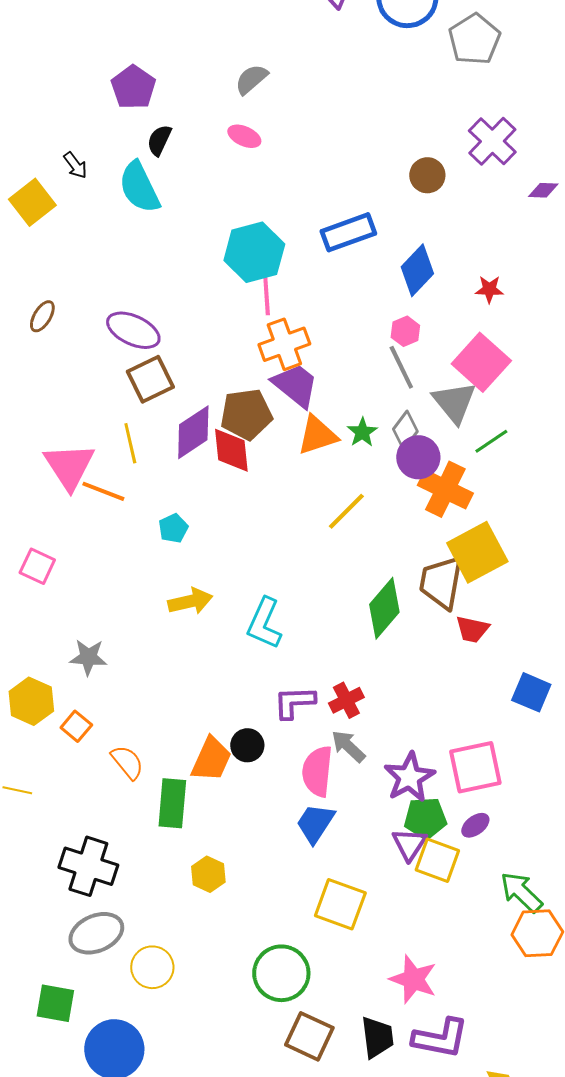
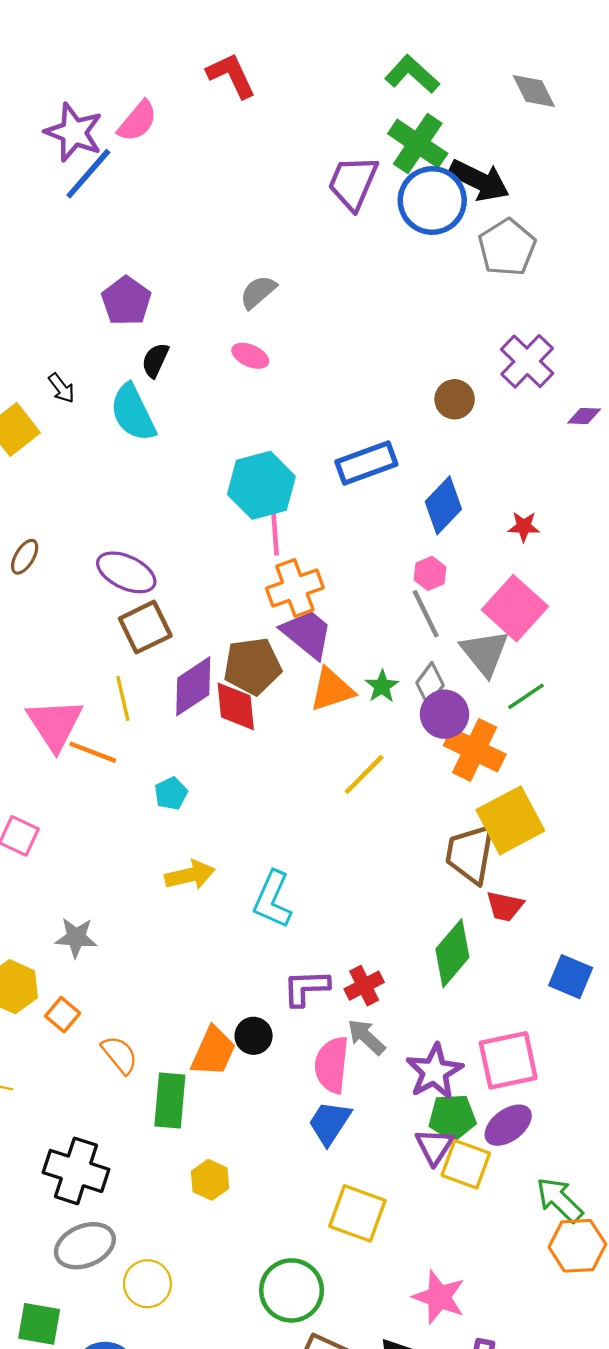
green diamond: (384, 608) -> (452, 953), moved
purple ellipse: (475, 825) -> (508, 1125), size x1.5

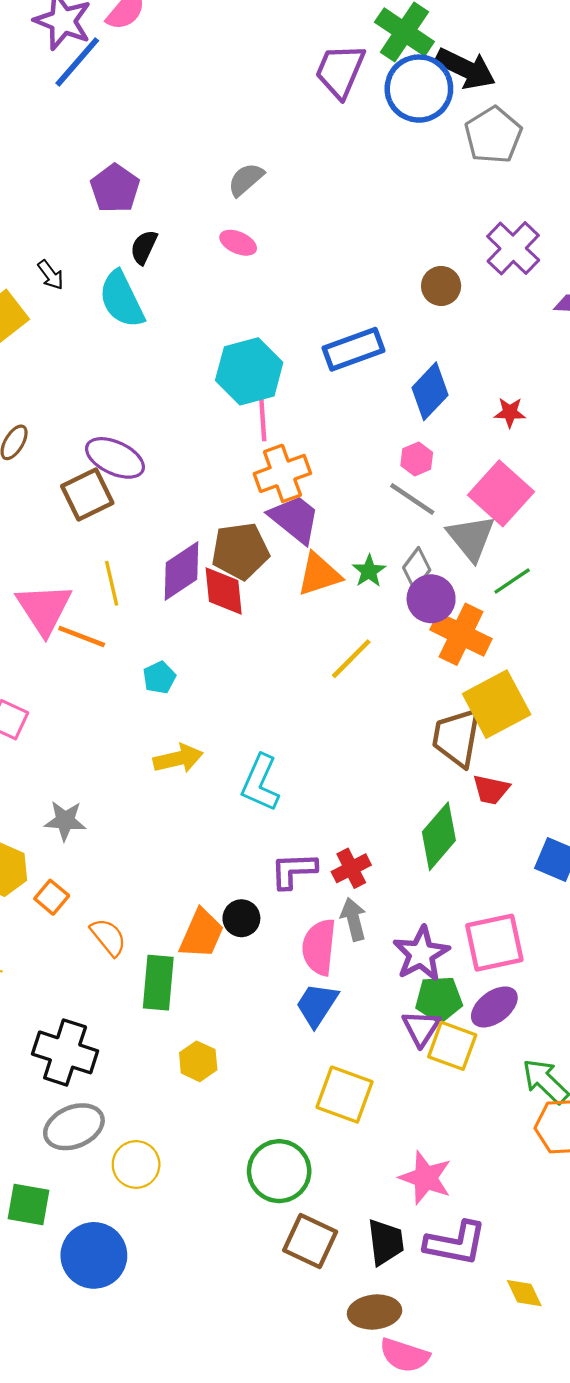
gray line: (426, 614) -> (412, 499), turned -30
brown square: (145, 627) -> (87, 495), moved
gray arrow: (366, 1037) -> (353, 919), turned 33

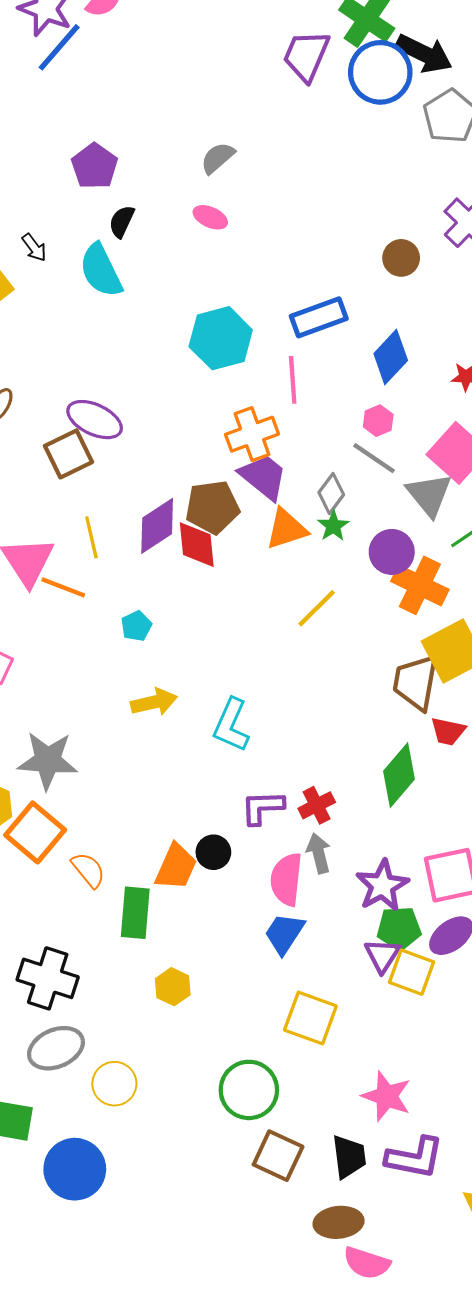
pink line: (262, 416) -> (293, 380), moved
gray diamond: (417, 569) -> (331, 494), moved
gray star: (65, 821) -> (48, 760), size x1.5
orange square: (52, 897) -> (35, 832), size x1.8

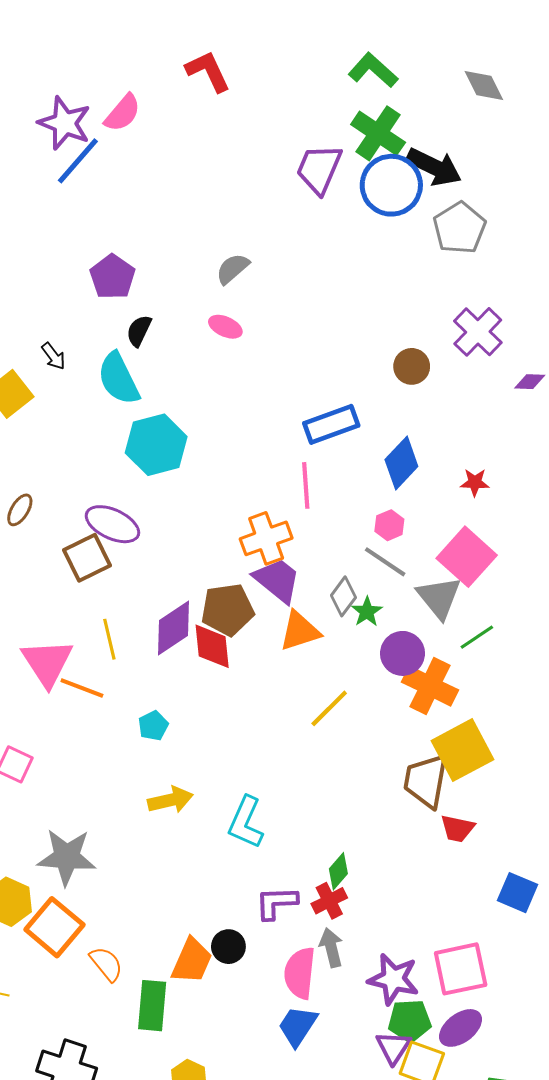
cyan hexagon: (221, 338) -> (156, 445), moved
green star: (333, 526) -> (367, 612), moved
green diamond: (399, 775) -> (338, 871), moved, size x0.6
purple star: (382, 886) -> (393, 979), turned -30

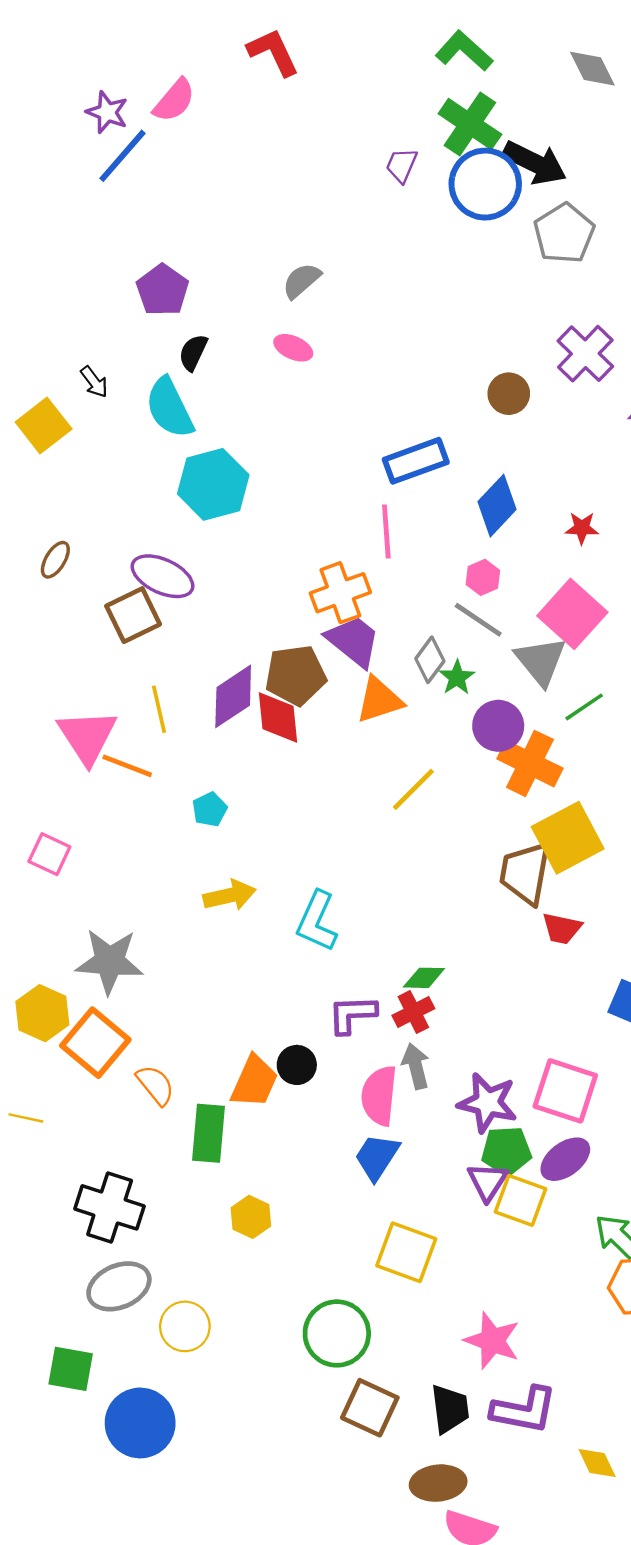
purple star: (65, 123) -> (107, 112), size x0.7
purple trapezoid: (319, 169) -> (402, 165), size x0.6
green diamond: (338, 871) -> (424, 978), turned 51
pink square: (461, 969) -> (565, 1091), turned 30

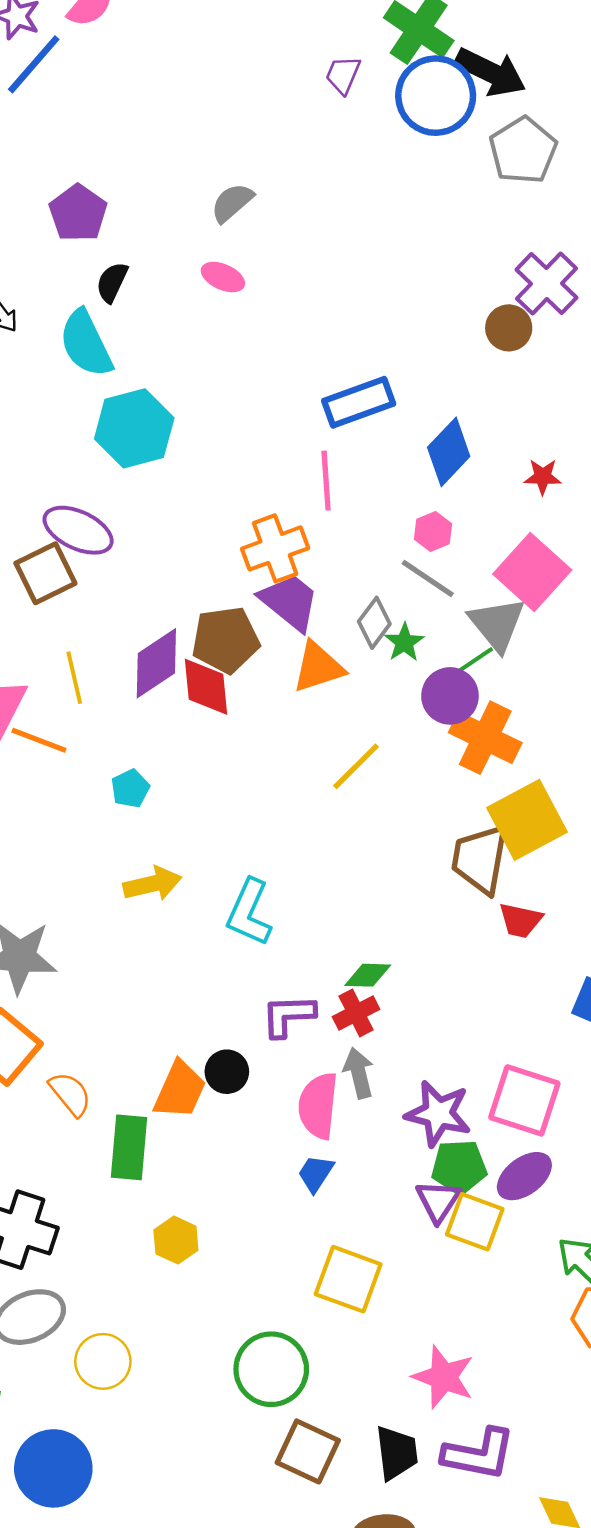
brown circle: (509, 394) -> (509, 328), moved
green line: (584, 707) -> (472, 662), moved
blue trapezoid: (377, 1157) -> (316, 1173), size x0.7

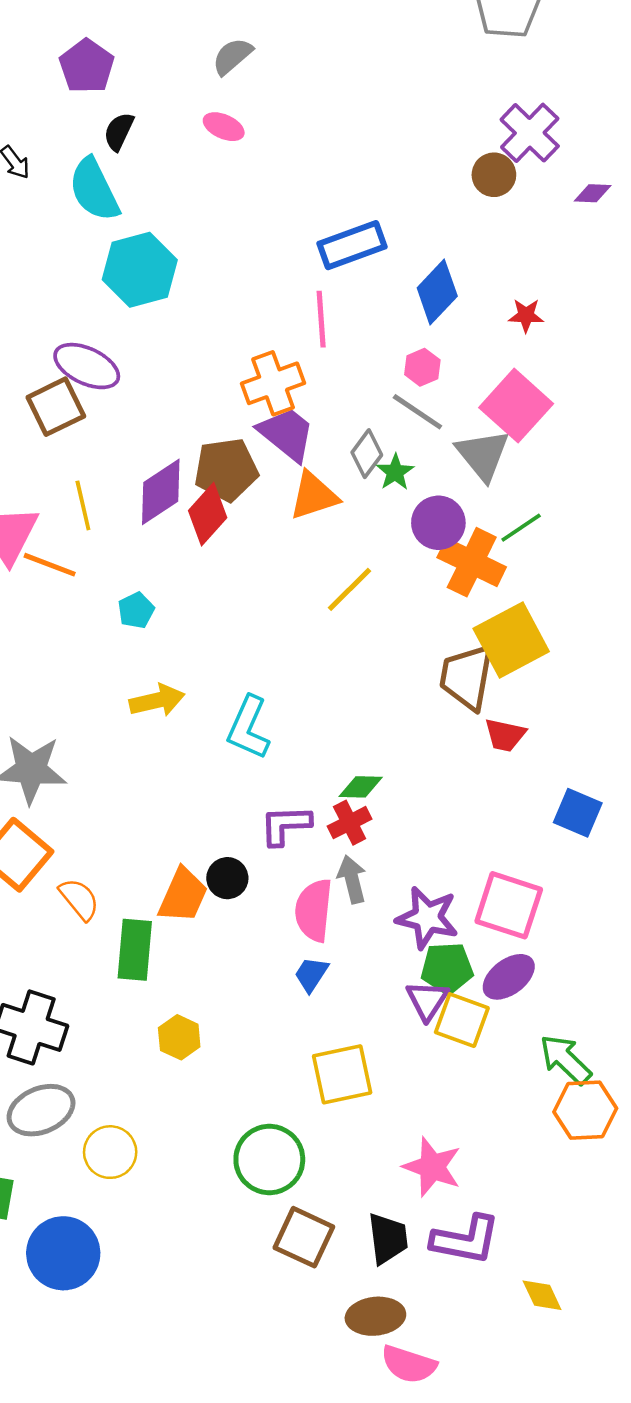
green line: (472, 662) -> (521, 528), moved
red diamond: (206, 687) -> (208, 514), turned 48
yellow square: (348, 1279) -> (342, 1074), turned -32

